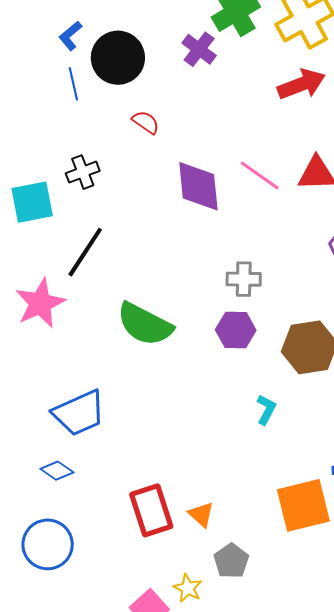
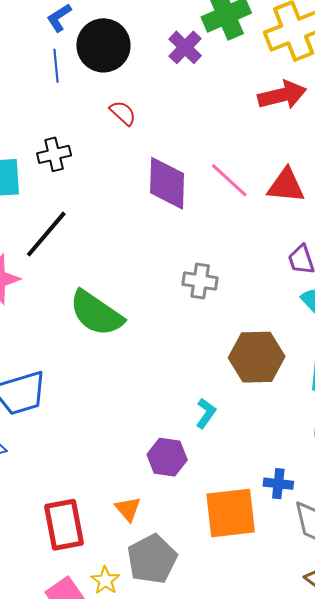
purple hexagon: (236, 330) -> (167, 457), moved
red rectangle: (151, 510) -> (64, 525), moved
gray pentagon: (231, 561) -> (152, 559), size x1.4

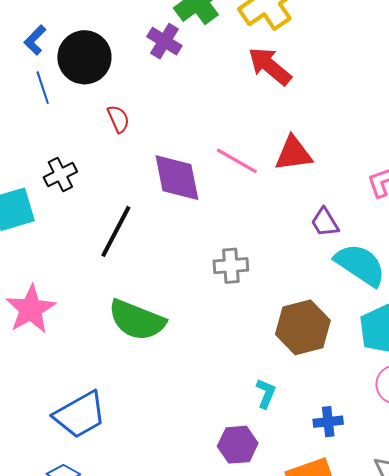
red arrow: (282, 95) -> (270, 66), turned -114
red semicircle: (123, 113) -> (118, 119), turned 36
black line: (46, 234) -> (116, 231), moved
blue cross: (278, 484) -> (328, 422), moved

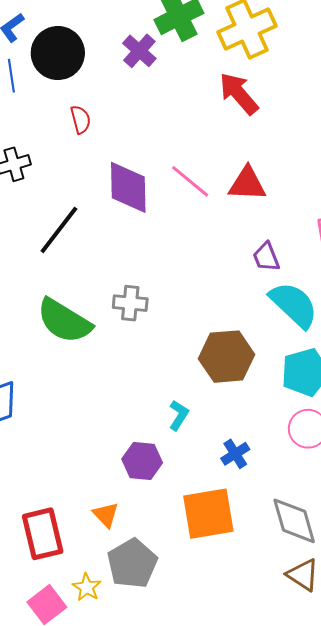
gray cross: (231, 266) -> (130, 303), moved
blue cross: (328, 422) -> (235, 454), turned -36

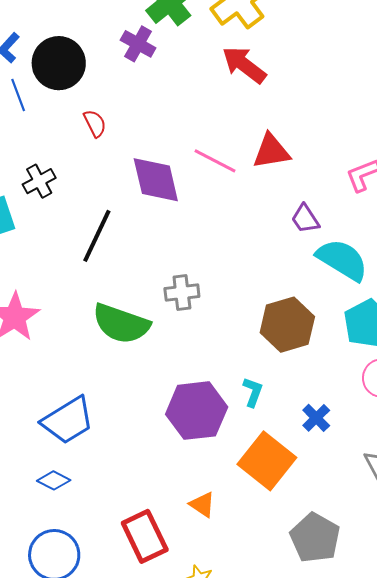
purple hexagon: (142, 461) -> (197, 411), moved, size x1.5
orange square: (208, 514) -> (267, 461), moved, turned -30
gray pentagon: (132, 564) -> (315, 538), moved

